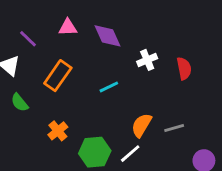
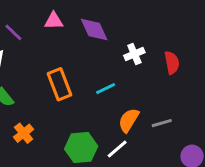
orange rectangle: (58, 76) -> (60, 84), moved, turned -56
cyan line: (109, 87) -> (106, 89), moved
orange cross: (58, 131) -> (24, 133), moved

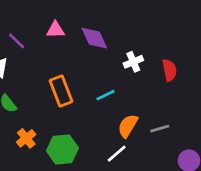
green hexagon: (81, 148) -> (62, 149), moved

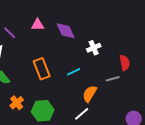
red semicircle: (169, 70) -> (125, 63), moved
gray line: (160, 129) -> (113, 79), moved

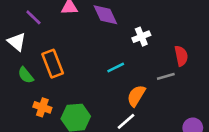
orange rectangle: (42, 69) -> (53, 64), moved
orange cross: (17, 103) -> (42, 107), turned -32

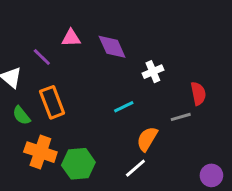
purple line: (33, 17) -> (42, 57), moved
orange cross: (42, 107) -> (40, 152), size x1.5

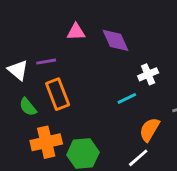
purple line: (42, 57) -> (46, 62), moved, turned -54
white cross: (153, 72) -> (148, 74), moved
orange cross: (40, 152) -> (46, 142), turned -32

